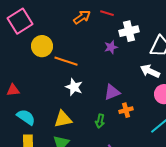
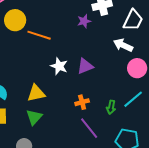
white star: (74, 87) -> (59, 66), moved
orange cross: (126, 110) -> (82, 102), moved
green arrow: (100, 121) -> (111, 107), moved

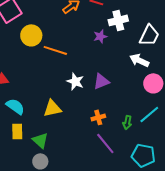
green triangle: (34, 117) -> (40, 140), moved, turned -30

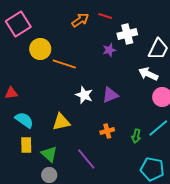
purple line: (105, 143) -> (86, 159), moved

